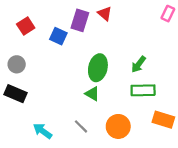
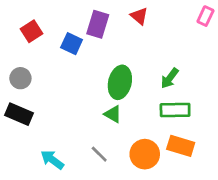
red triangle: (105, 14) -> (139, 16), moved
orange rectangle: (163, 120) -> (181, 146), moved

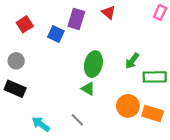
green rectangle: (175, 110) -> (155, 77), moved
orange rectangle: (181, 146) -> (153, 113), moved
orange circle: (145, 154) -> (128, 106), moved

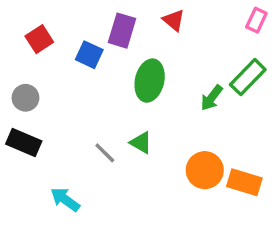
green ellipse: (93, 64) -> (150, 81), moved
green rectangle: (155, 77) -> (248, 77), moved, turned -45
gray line: (77, 120) -> (105, 153), moved

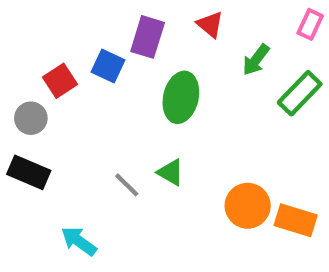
red square: (39, 39) -> (60, 81), moved
green arrow: (212, 98) -> (256, 60), moved

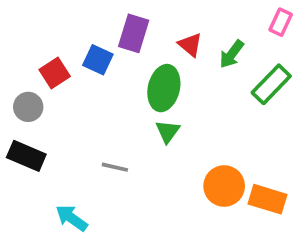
red triangle: (210, 24) -> (190, 45), moved
green triangle: (171, 172) -> (168, 131), moved, turned 36
gray line: (127, 185) -> (115, 167), turned -32

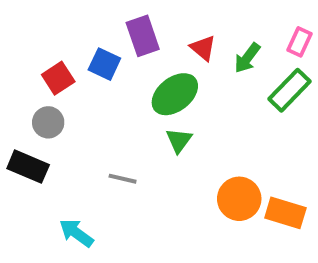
pink rectangle: (281, 22) -> (300, 42), moved
purple rectangle: (134, 33) -> (143, 36), turned -36
green ellipse: (164, 88) -> (175, 94), turned 39
gray circle: (28, 107) -> (48, 122), moved

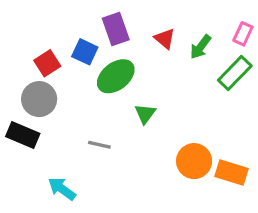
green ellipse: (175, 94) -> (116, 76), moved
gray circle: (48, 122) -> (39, 99), size x1.4

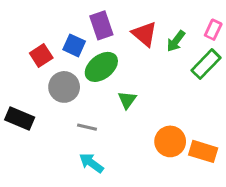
red triangle: (165, 39) -> (144, 34), size x1.4
gray circle: (39, 99) -> (64, 87), moved
cyan arrow: (62, 189) -> (91, 163), moved

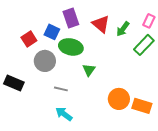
green ellipse: (101, 67) -> (71, 47), turned 50

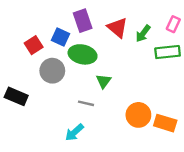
green rectangle: (144, 45) -> (168, 52), turned 40
gray line: (61, 89) -> (86, 103), moved
cyan arrow: (64, 114) -> (74, 132), turned -78

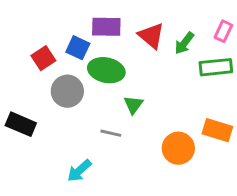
purple rectangle: (83, 21) -> (106, 27), turned -70
orange rectangle: (165, 123) -> (217, 130), moved
cyan arrow: (74, 132) -> (79, 171), moved

